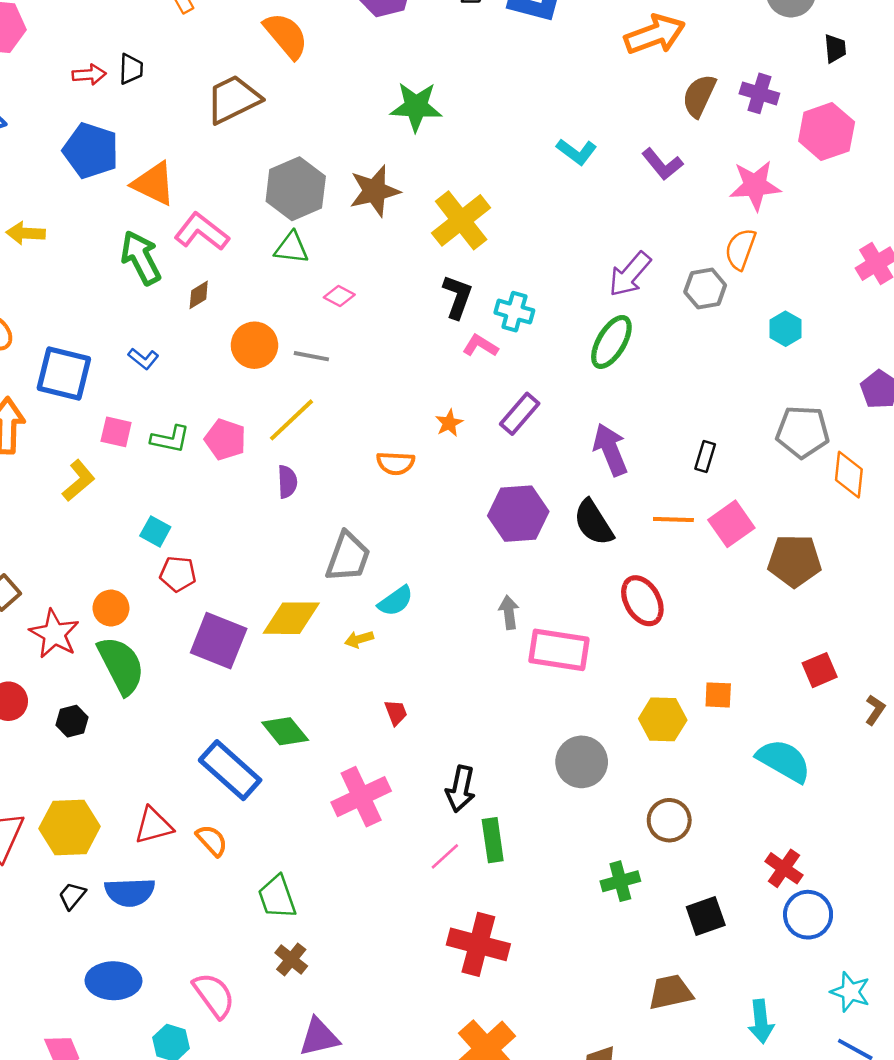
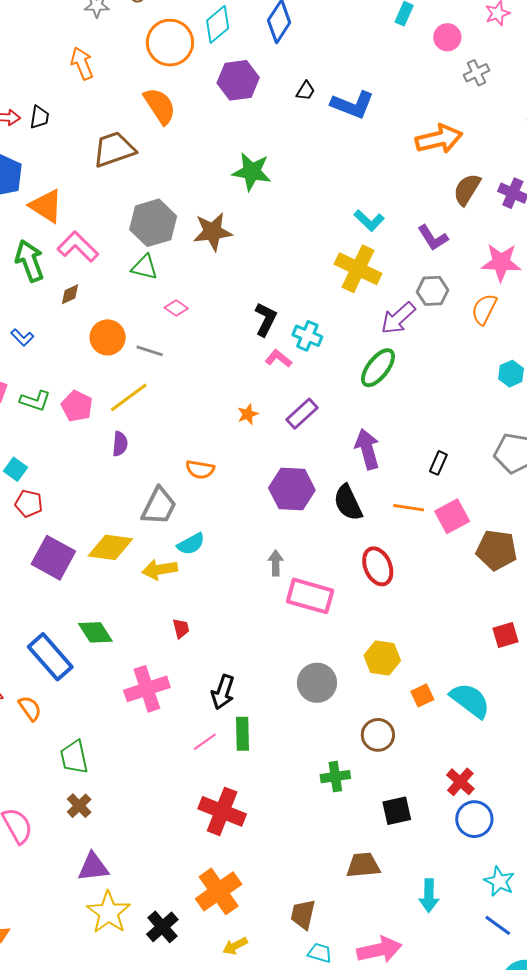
yellow cross: (461, 220) -> (358, 269), moved, turned -33
gray hexagon: (705, 288) -> (432, 291), moved
orange semicircle: (396, 463) -> (200, 469), moved
yellow arrow: (359, 639) -> (160, 569), size x1.6
orange square: (718, 695) -> (422, 695), moved, turned -35

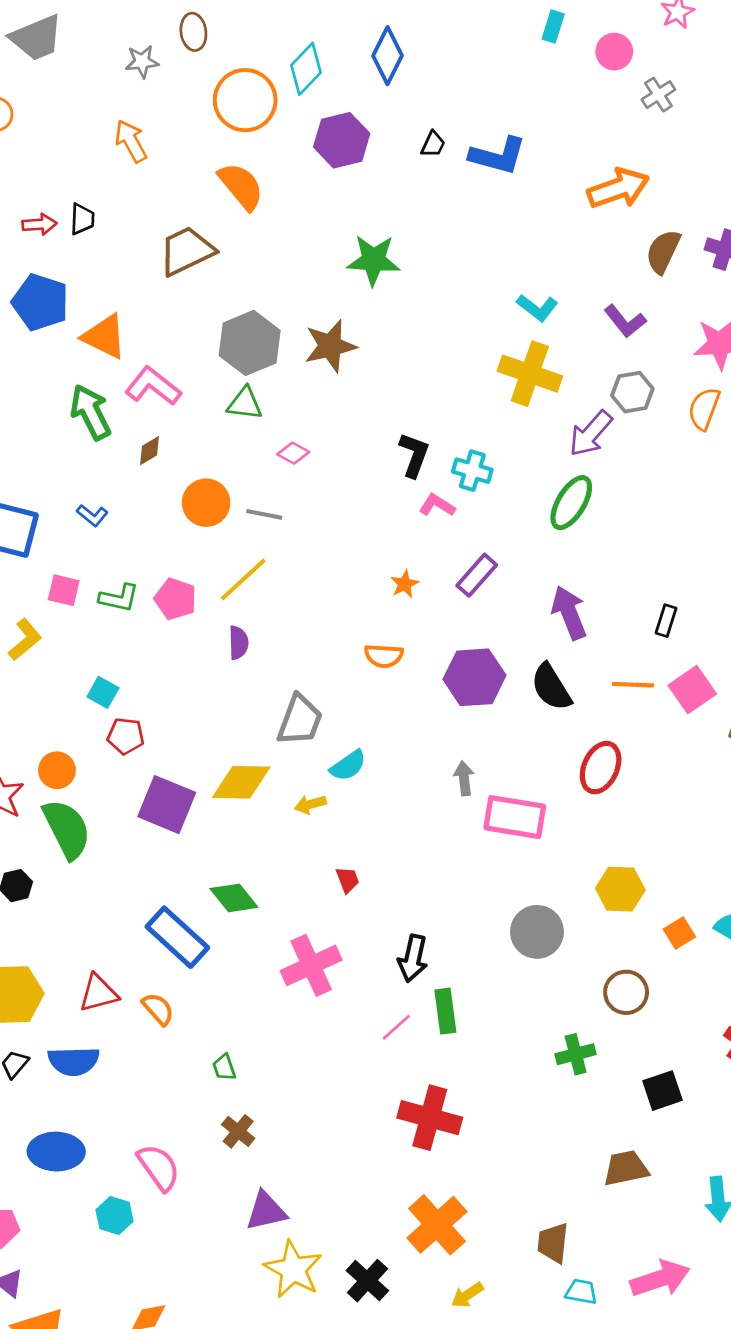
orange semicircle: (200, 469) -> (384, 656), moved
red ellipse: (378, 566) -> (601, 768), turned 54
yellow arrow: (160, 569) -> (310, 804), size x0.7
green trapezoid: (74, 757) -> (224, 1067), size x0.6

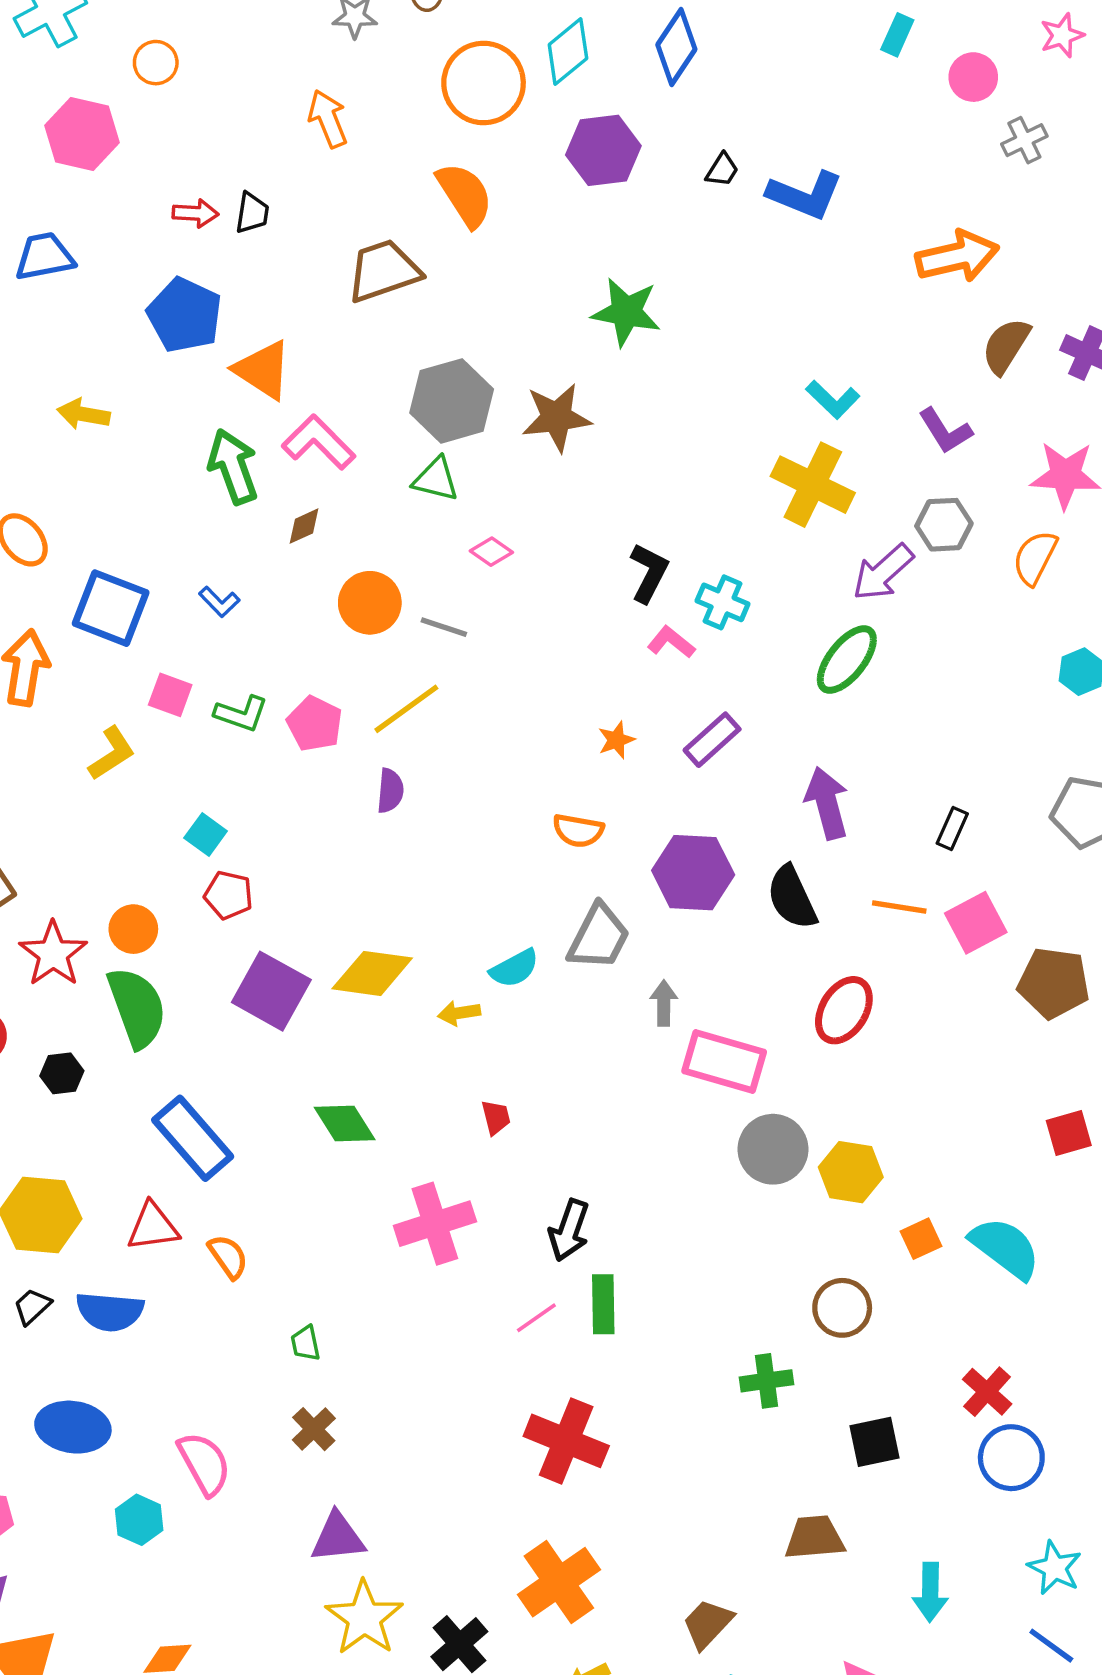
gray trapezoid: (300, 720) -> (599, 937), moved
gray circle: (537, 932) -> (773, 1149), moved
blue rectangle: (177, 937) -> (193, 1138), moved
brown trapezoid: (553, 1243) -> (708, 1624), turned 30

